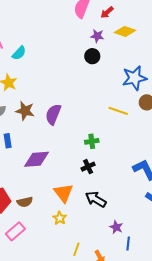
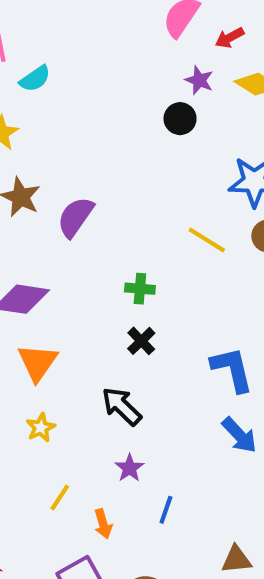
black cross: (88, 167) -> (141, 341), moved, turned -32
orange triangle: (63, 193) -> (38, 362), moved
purple star: (116, 227) -> (129, 468), moved

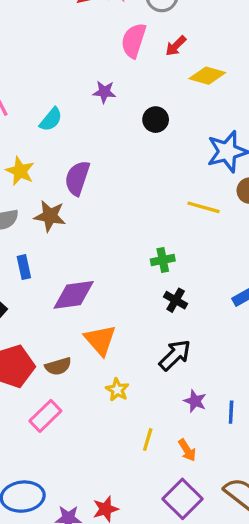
cyan semicircle: (35, 79) -> (51, 119), moved
purple star: (199, 80) -> (104, 92), moved
purple semicircle: (75, 217) -> (77, 178), moved
black arrow: (122, 406) -> (175, 355), turned 108
blue line: (166, 510) -> (231, 412), moved

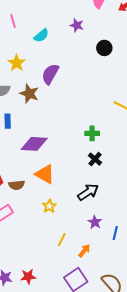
orange triangle: (100, 340) -> (45, 174), turned -30
orange arrow: (187, 450) -> (84, 251), turned -120

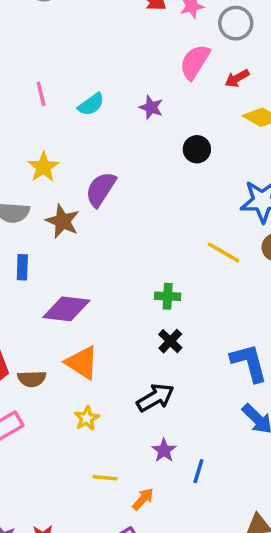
cyan semicircle: (41, 36) -> (91, 104), moved
yellow line: (62, 240) -> (105, 478), turned 64

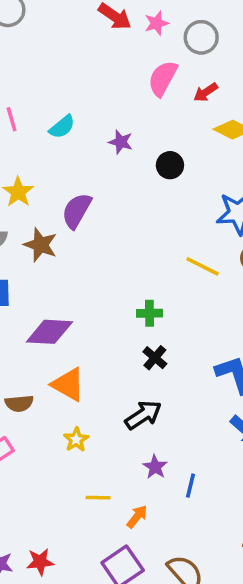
purple star: (151, 107) -> (121, 142), moved

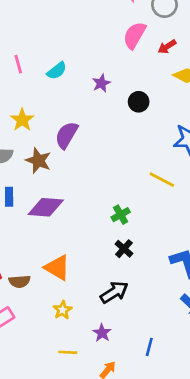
purple star: (121, 142) -> (101, 83), turned 30
green cross: (150, 313) -> (121, 215), turned -30
purple diamond: (49, 332) -> (46, 207), moved
purple star: (155, 467) -> (102, 333), moved
yellow line: (98, 498) -> (68, 352), moved

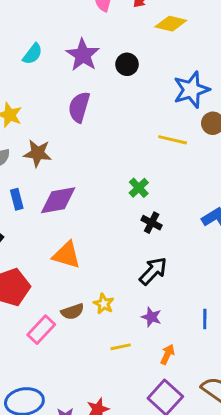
purple star: (101, 83) -> (83, 55), size x1.6
purple semicircle: (66, 135) -> (79, 107), moved
orange triangle: (57, 268) -> (67, 255), moved
brown semicircle: (20, 281) -> (72, 312), moved

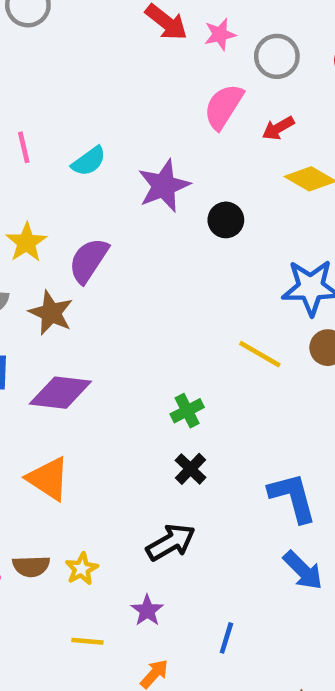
purple semicircle: (79, 107) -> (89, 260), moved

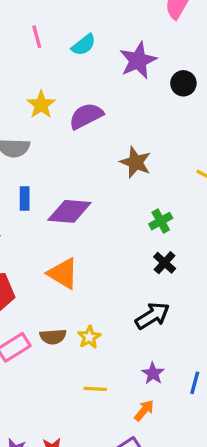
purple semicircle: (89, 260) -> (86, 116), turned 32
brown star: (51, 313) -> (136, 162), moved
purple star: (147, 610) -> (153, 373), moved

